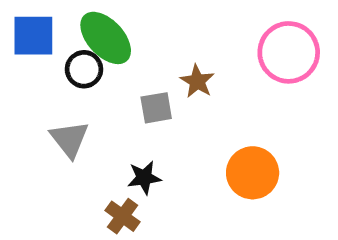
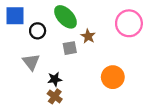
green ellipse: (106, 38) -> (65, 17), moved
black star: (144, 178) -> (55, 79), moved

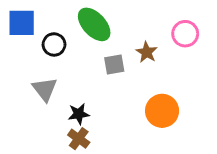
pink circle: (129, 23) -> (185, 34), size x0.7
brown star: (88, 36) -> (147, 52), moved
gray square: (70, 48) -> (114, 65), moved

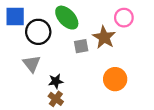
pink circle: (185, 34) -> (124, 18), moved
black circle: (54, 44) -> (38, 32), size x1.5
brown star: (147, 52) -> (104, 37), size x1.5

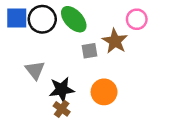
black circle: (38, 32) -> (42, 19), moved
orange circle: (115, 79) -> (104, 92), moved
black star: (56, 81) -> (62, 89), size x1.5

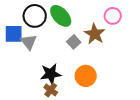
blue square: (17, 18) -> (14, 34), moved
gray square: (89, 51) -> (74, 42), turned -32
gray triangle: (35, 70) -> (29, 42), moved

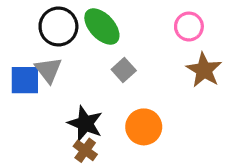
blue square: (14, 34) -> (25, 80), moved
brown star: (95, 34) -> (204, 70), moved
black star: (51, 74) -> (85, 124), turned 30

